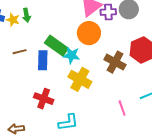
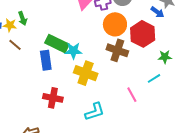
orange circle: (89, 33) -> (115, 24), moved
brown line: (20, 52) -> (15, 45), moved, turned 64
cyan L-shape: (68, 122) -> (95, 112), moved

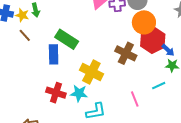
blue arrow: (157, 12) -> (168, 50), moved
orange circle: (115, 24) -> (144, 22), moved
cyan star: (73, 51) -> (79, 93), moved

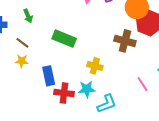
yellow star: (22, 15) -> (22, 61), moved
blue rectangle: (54, 54) -> (49, 76), moved
yellow cross: (91, 72) -> (95, 66), size x0.7

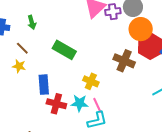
pink line: (142, 84) -> (97, 105), moved

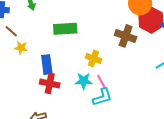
brown line: (22, 48) -> (11, 31), moved
green rectangle: (64, 50) -> (65, 29), turned -30
red cross: (56, 104) -> (50, 83), moved

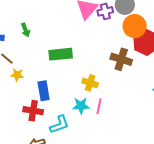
pink line: (102, 82) -> (99, 106), turned 42
red cross: (50, 83) -> (33, 111), moved
cyan L-shape: (102, 97) -> (59, 125), moved

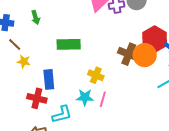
orange circle: (135, 26) -> (145, 55), moved

